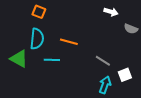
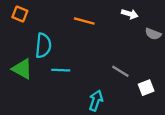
orange square: (39, 12) -> (20, 14), moved
orange line: (69, 42) -> (84, 21), moved
cyan arrow: (105, 85) -> (96, 101), moved

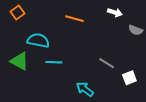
orange square: (20, 14) -> (17, 12), turned 32
cyan semicircle: (43, 46) -> (38, 40), turned -85
cyan arrow: (96, 101) -> (85, 89), turned -72

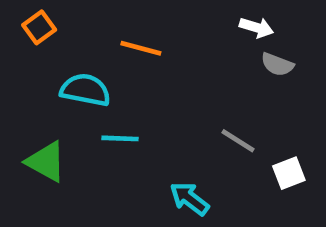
orange line: (74, 19) -> (141, 48), moved
gray semicircle: (136, 30) -> (277, 64), moved
green triangle: (20, 61) -> (46, 162), moved

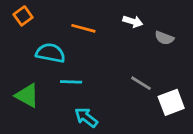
white arrow: (256, 27) -> (133, 21), moved
white square: (289, 173) -> (171, 102), size x1.4
cyan arrow: (189, 199) -> (86, 117), moved

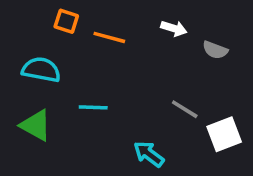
orange square: (23, 16) -> (66, 21), moved, turned -36
cyan semicircle: (50, 53) -> (41, 70), moved
cyan arrow: (86, 117) -> (149, 154), moved

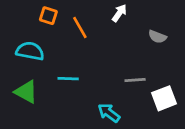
white arrow: (174, 28) -> (119, 13), moved, turned -72
orange line: (109, 37) -> (80, 27), turned 45
gray line: (185, 109) -> (135, 80), turned -36

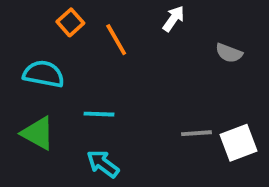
orange square: (48, 16) -> (70, 22), turned 30
gray line: (135, 80) -> (196, 133), moved
cyan arrow: (109, 113) -> (103, 164), moved

